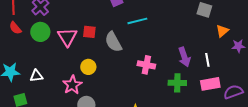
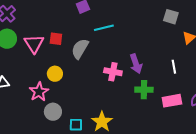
gray semicircle: (113, 42) -> (80, 49), turned 60
purple arrow: (184, 57) -> (136, 64), moved
pink rectangle: (210, 84) -> (172, 101), moved

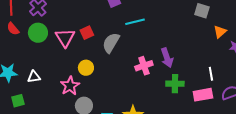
red square: (56, 39) -> (87, 33), turned -32
white line: (174, 67) -> (211, 74), moved
pink cross: (113, 72) -> (144, 66), turned -30

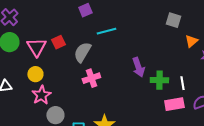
pink cross: (144, 66) -> (91, 78), moved
yellow circle: (86, 68) -> (35, 74), moved
green cross: (175, 84) -> (159, 80), moved

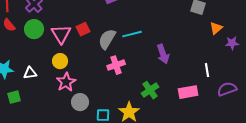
cyan line: (106, 31) -> (132, 34), moved
green cross: (159, 80) -> (150, 90), moved, turned -36
pink rectangle: (174, 104) -> (188, 92), moved

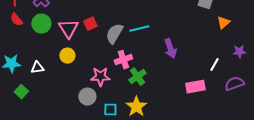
purple star: (232, 43) -> (239, 52), moved
white line: (207, 70) -> (214, 65), turned 40
pink star: (66, 82) -> (100, 77), moved, turned 30
green cross: (150, 90) -> (137, 77), moved
green square: (14, 97) -> (21, 92), turned -32

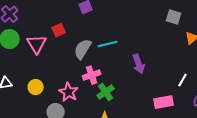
red square: (90, 24) -> (59, 30), moved
yellow circle: (67, 56) -> (36, 87), moved
pink star: (100, 77) -> (69, 92), turned 30

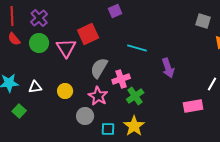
red square: (59, 30) -> (88, 34), size x1.5
cyan line: (108, 44) -> (137, 48), turned 30
gray semicircle: (83, 49) -> (99, 68), moved

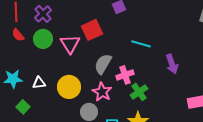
yellow circle: (65, 91) -> (69, 87), size x1.5

